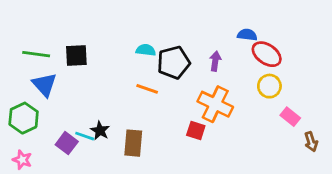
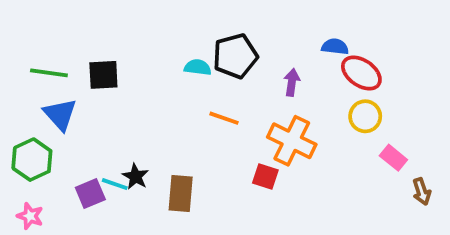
black pentagon: (174, 62) -> (235, 56), moved
orange line: (147, 89) -> (224, 118), moved
purple square: (67, 143) -> (90, 193), turned 30

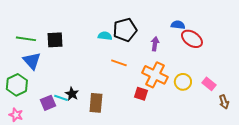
yellow circle: (365, 116) -> (183, 82), moved

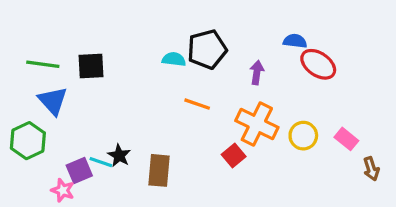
red square: (141, 94) -> (234, 156), turned 32
pink star: (16, 115) -> (63, 190), moved

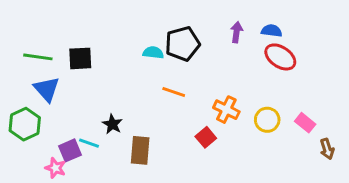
blue semicircle: (295, 41) -> (272, 31), moved
purple arrow: (257, 73) -> (237, 32), moved
orange cross: (257, 124) -> (226, 110), size x0.7
black star: (119, 156) -> (112, 124), moved

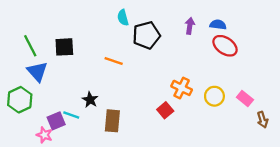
cyan semicircle: (153, 53) -> (123, 18), moved, turned -112
green line: (38, 57) -> (30, 46), turned 55
orange line: (174, 92) -> (114, 61), moved

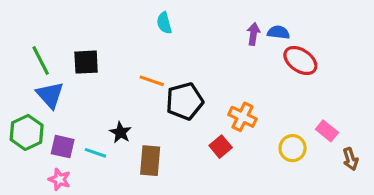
blue semicircle: (218, 25) -> (278, 32), moved
black pentagon: (146, 35) -> (185, 101), moved
yellow circle: (214, 96) -> (293, 148), moved
purple square: (56, 121) -> (63, 147), moved, turned 36

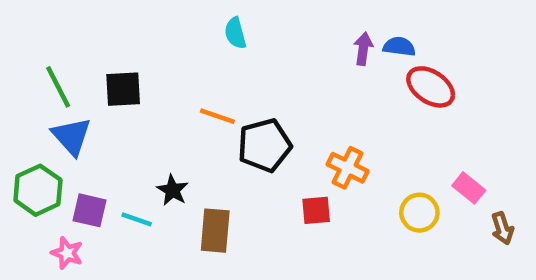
red square: (221, 147) -> (316, 210), turned 35
pink star: (59, 179) -> (67, 253), moved

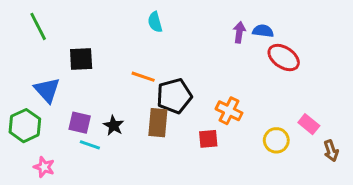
green line: (58, 87) -> (38, 26), moved
purple square: (89, 210) -> (80, 123), moved
brown rectangle: (215, 231) -> (158, 123), moved

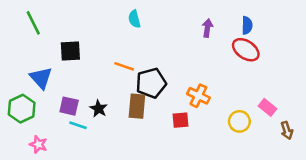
blue semicircle: (263, 31) -> (247, 25), moved, turned 84

